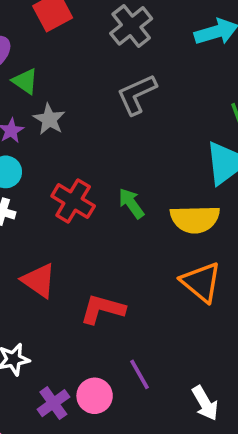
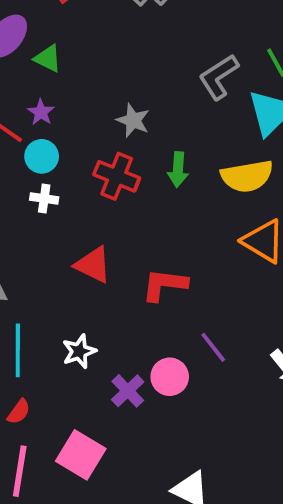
gray L-shape: (137, 94) -> (219, 77), moved
gray star: (49, 119) -> (133, 120), moved
green arrow: (131, 203) -> (178, 170), turned -132

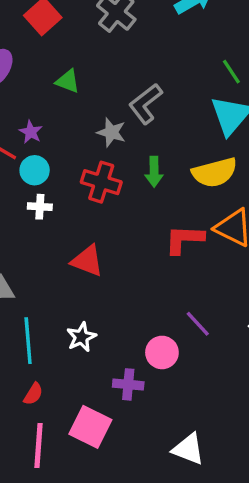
green triangle: (48, 58) -> (68, 81), moved
gray L-shape: (219, 77) -> (146, 104), moved
red L-shape: (164, 285) -> (184, 239), moved
purple cross: (128, 391) -> (128, 384), moved, turned -36

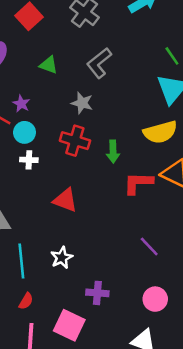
gray L-shape: (146, 104) -> (99, 63), moved
green arrow: (154, 172) -> (113, 152), moved
pink circle: (162, 352) -> (155, 299), moved

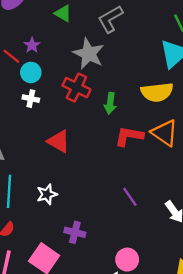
gray star: (82, 103) -> (89, 54), size x1.5
pink circle: (155, 299) -> (127, 260), moved

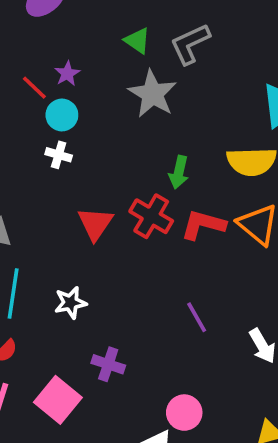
green triangle: (63, 13) -> (137, 41), moved
red cross: (76, 88) -> (151, 216), moved
red triangle: (59, 141) -> (95, 224), turned 30

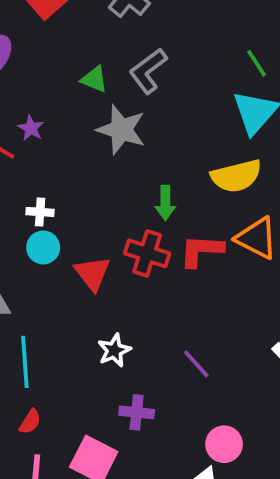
cyan circle: (62, 115) -> (43, 247), moved
white star: (70, 303) -> (114, 350), moved
purple line: (197, 317) -> (196, 364), moved

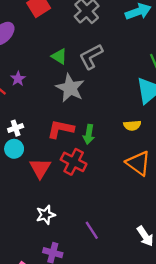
yellow semicircle: (236, 176) -> (132, 125), size x0.6
white cross: (40, 212) -> (16, 128), turned -32
red L-shape: (201, 251) -> (61, 129), moved

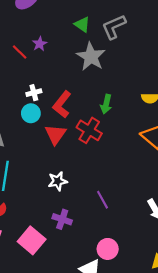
red L-shape: (61, 129) -> (62, 104), moved, turned -68

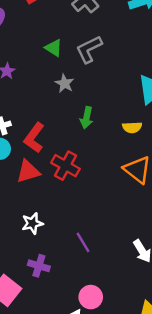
gray star: (91, 57) -> (64, 83), size x0.6
green arrow: (106, 104) -> (87, 118), moved
red triangle: (55, 134) -> (28, 171), turned 40

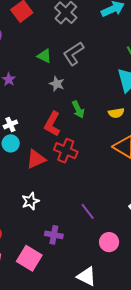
green arrow: (87, 118) -> (78, 109), turned -30
red L-shape: (34, 138) -> (52, 124), moved
white star: (32, 223) -> (30, 201), moved
pink circle: (91, 297) -> (109, 242), moved

